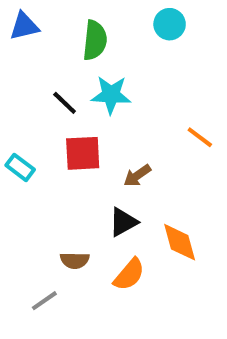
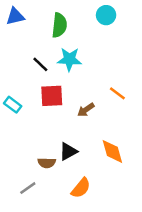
orange line: (200, 137) -> (117, 93), moved
black triangle: (123, 222) -> (68, 151), moved
orange semicircle: (129, 274) -> (81, 188), moved

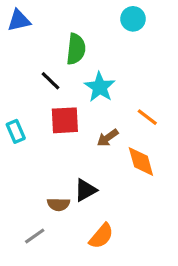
green semicircle: (59, 25) -> (76, 49), moved
cyan star: (69, 59) -> (100, 87), moved, turned 30
cyan rectangle: (13, 105) -> (16, 131), turned 30
orange diamond: (112, 151) -> (141, 162), moved

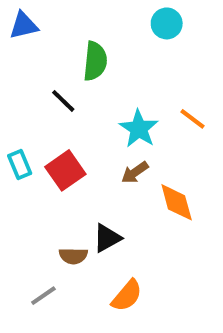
cyan star: (100, 87) -> (139, 129), moved
orange line: (147, 117) -> (192, 119), moved
red square: (65, 120) -> (65, 170), moved, turned -32

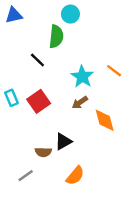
cyan circle: (167, 23) -> (70, 14), moved

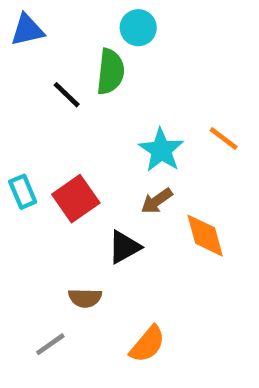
black line: (37, 60) -> (67, 95), moved
black triangle: (63, 141) -> (124, 247), moved

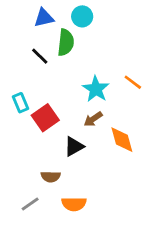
blue triangle: (27, 30) -> (44, 18), moved
cyan rectangle: (23, 192) -> (21, 103), moved
orange semicircle: (147, 344) -> (74, 204), moved, turned 50

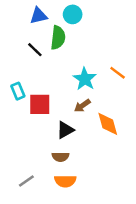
red square: (45, 118) -> (40, 104), turned 35
brown semicircle: (51, 177) -> (60, 157), moved

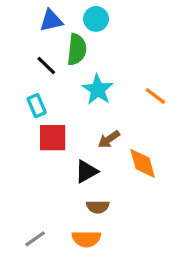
cyan star: (85, 79) -> (98, 90), moved
cyan rectangle: (18, 91) -> (37, 106), moved
brown semicircle: (60, 157) -> (98, 207), moved

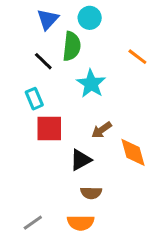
blue triangle: (51, 21) -> (48, 19), turned -35
orange line: (155, 96) -> (137, 57), moved

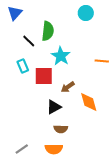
cyan circle: (90, 18) -> (86, 13), moved
blue triangle: (48, 19) -> (15, 13), moved
orange line: (137, 57) -> (102, 61), moved, turned -32
red square: (49, 128) -> (44, 76), moved

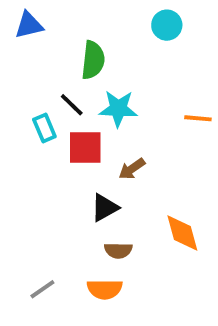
blue triangle: (15, 13) -> (29, 25), turned 35
black line: (29, 41) -> (72, 105), moved
cyan star: (61, 56) -> (118, 109), turned -30
orange diamond: (89, 102) -> (182, 233), moved

